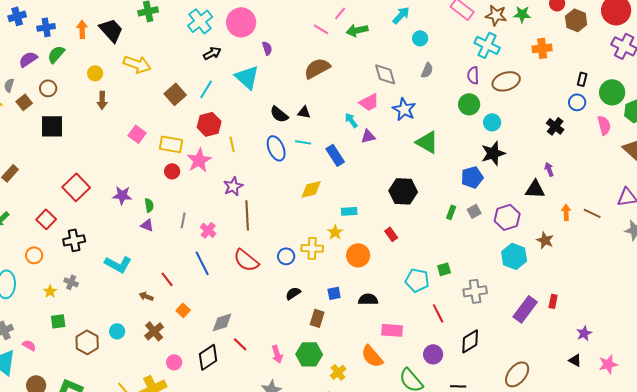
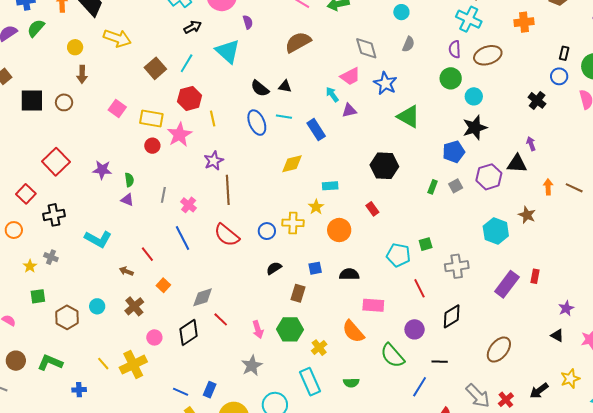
brown circle: (48, 88) -> (64, 102), moved
purple hexagon: (507, 217) -> (489, 177), moved

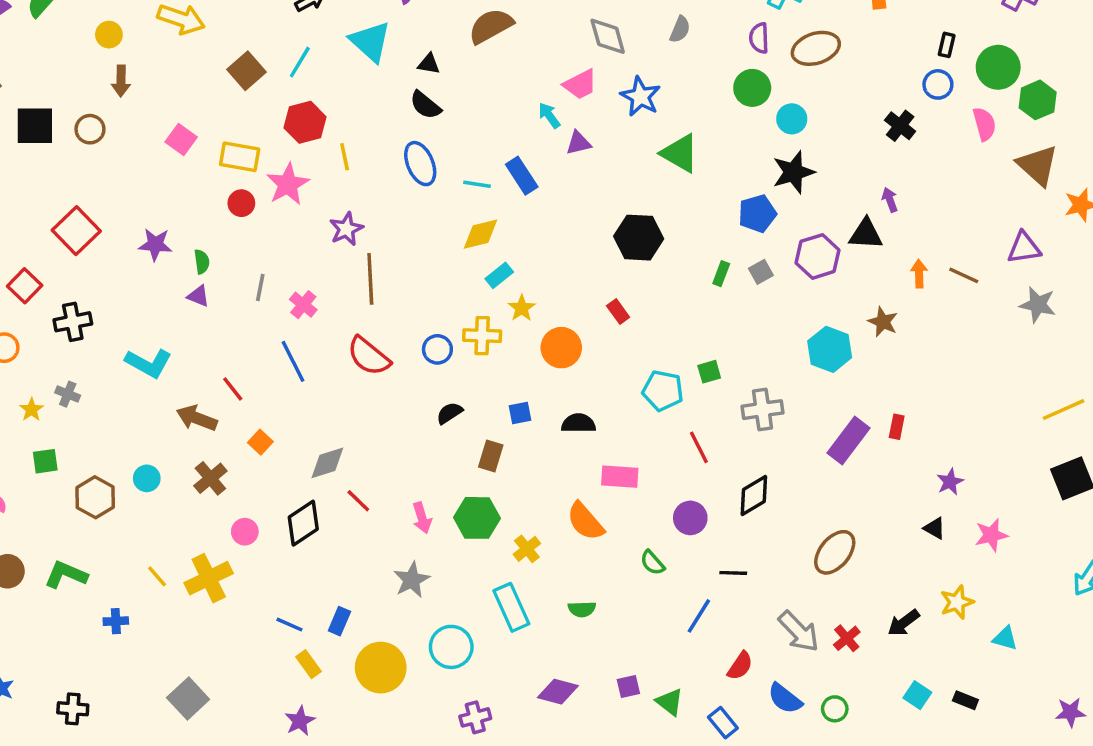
black triangle: (285, 86) -> (429, 64), moved
cyan line: (284, 117) -> (477, 184), moved
cyan rectangle: (330, 186) -> (499, 275), moved, turned -35
brown arrow: (126, 271) -> (197, 418), size x1.6
green semicircle: (392, 356) -> (652, 563), size x0.6

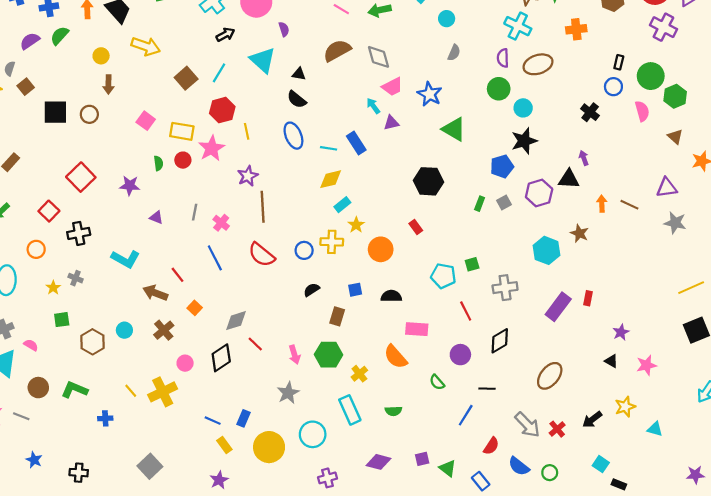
gray diamond: (608, 36) -> (379, 57), moved
brown triangle: (1038, 165) -> (675, 137), size x0.6
green semicircle: (202, 262) -> (158, 163), moved
black rectangle: (965, 700) -> (619, 484), moved

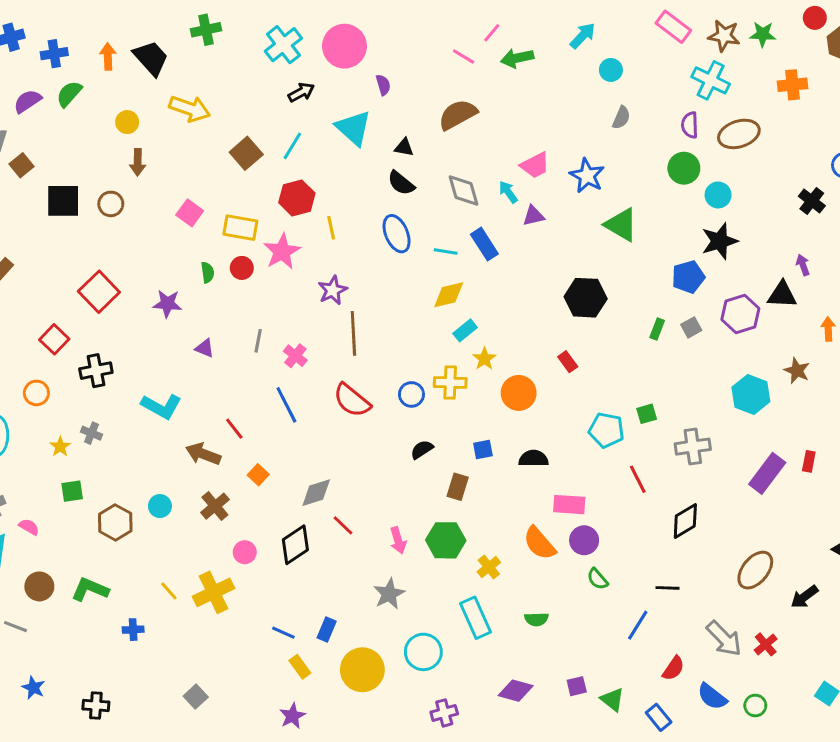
gray diamond: (379, 57) -> (464, 191), moved
purple circle: (460, 355) -> (584, 540), moved
black arrow: (592, 419) -> (804, 597), moved
gray square: (150, 466) -> (196, 697), size x0.7

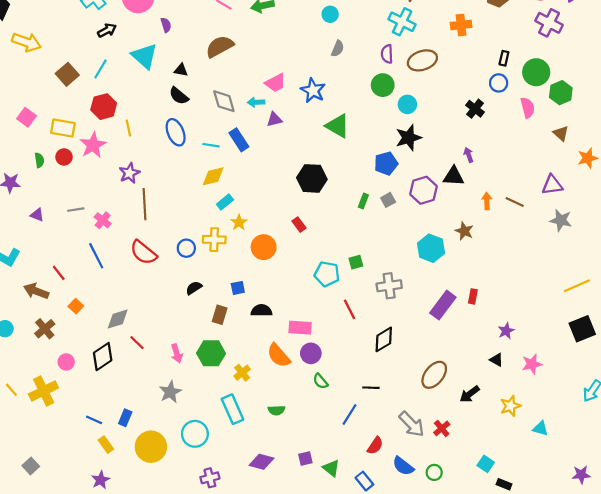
cyan arrow: (508, 192) -> (256, 102), turned -56
gray line: (258, 341) -> (76, 210), turned 70
black semicircle: (534, 458) -> (261, 310), moved

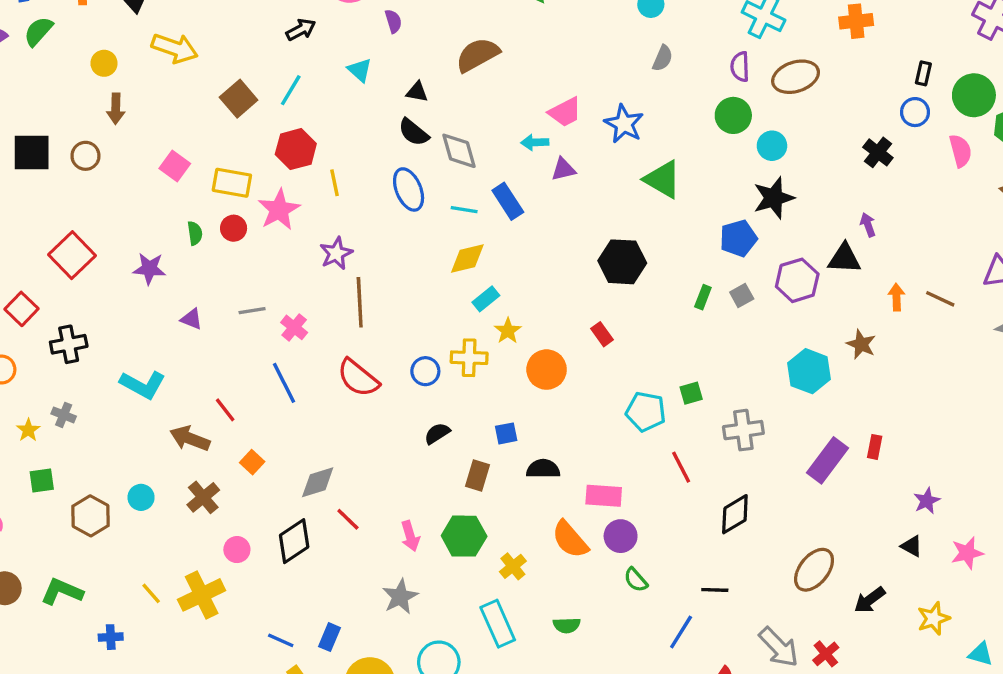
cyan triangle: (144, 56) -> (360, 70), size x0.6
gray diamond: (224, 101) -> (459, 151), moved

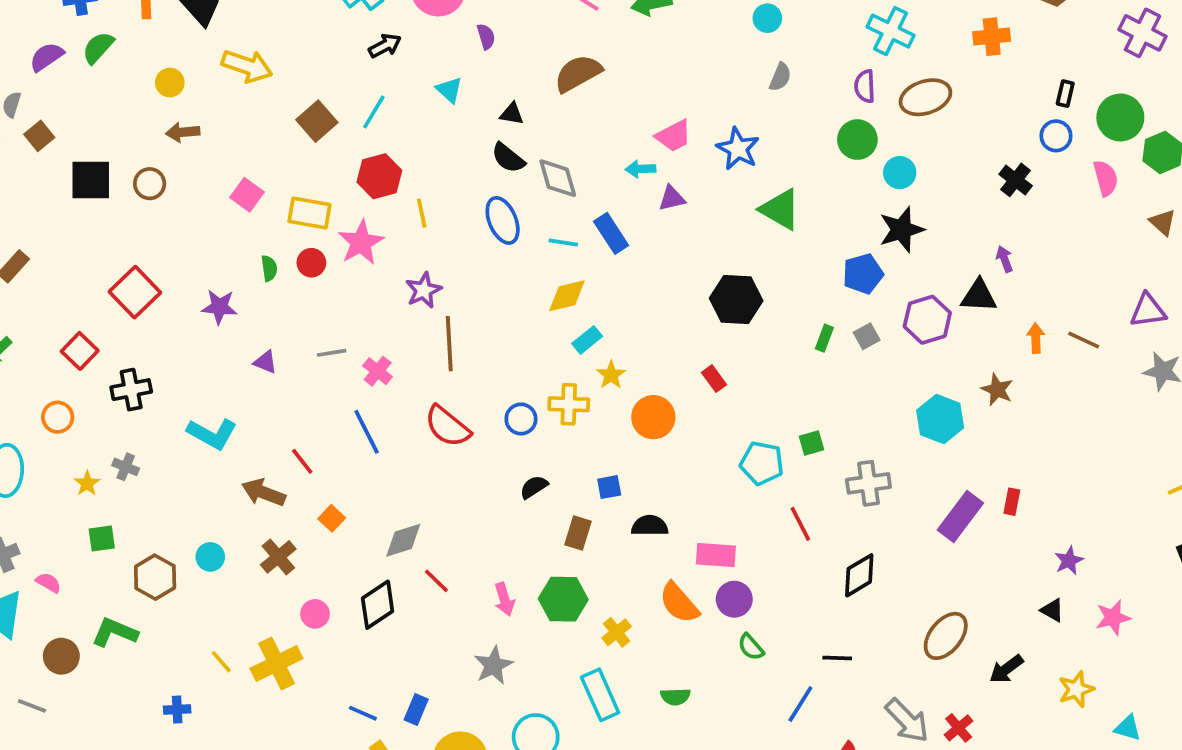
brown arrow: (116, 109) -> (183, 132), turned 84
green L-shape: (62, 592) -> (115, 632), moved

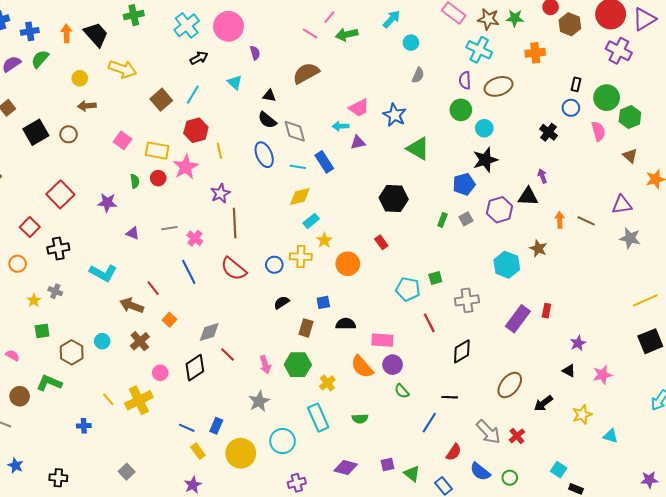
black square: (91, 180) -> (36, 132), turned -30

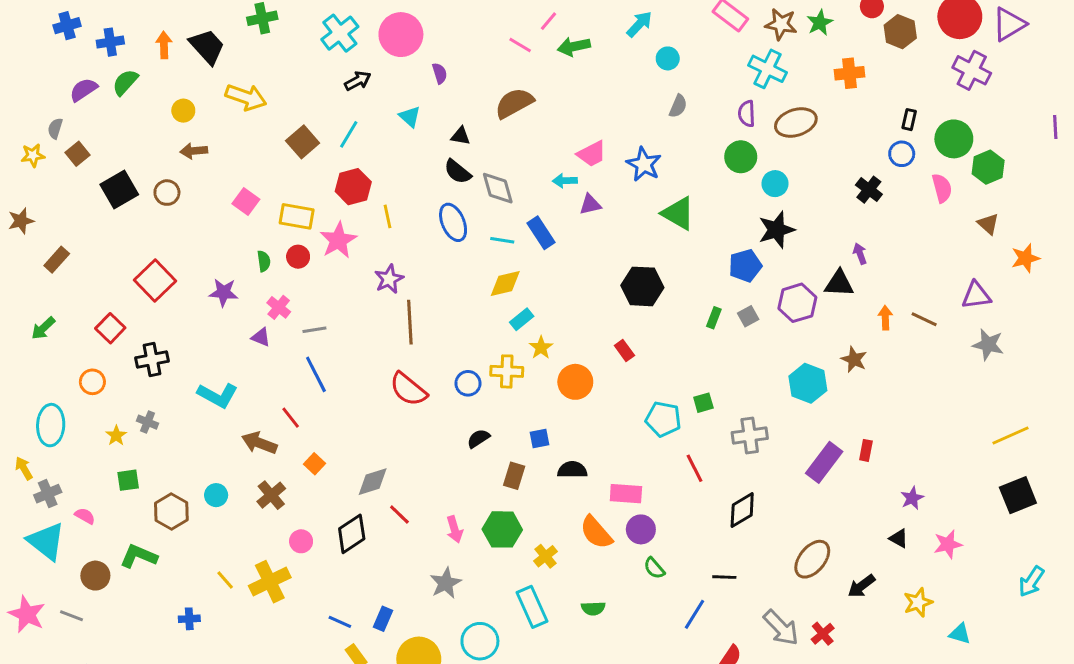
green star: (515, 18) -> (820, 23), turned -30
pink cross: (195, 238) -> (279, 307), moved
blue line: (189, 272) -> (316, 374), moved

